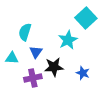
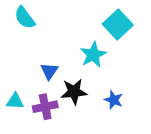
cyan semicircle: (25, 32) -> (25, 18), moved, turned -54
cyan triangle: (12, 58) -> (15, 101), moved

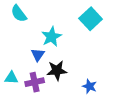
cyan star: (93, 55) -> (52, 37), moved
blue star: (114, 100) -> (90, 86), moved

